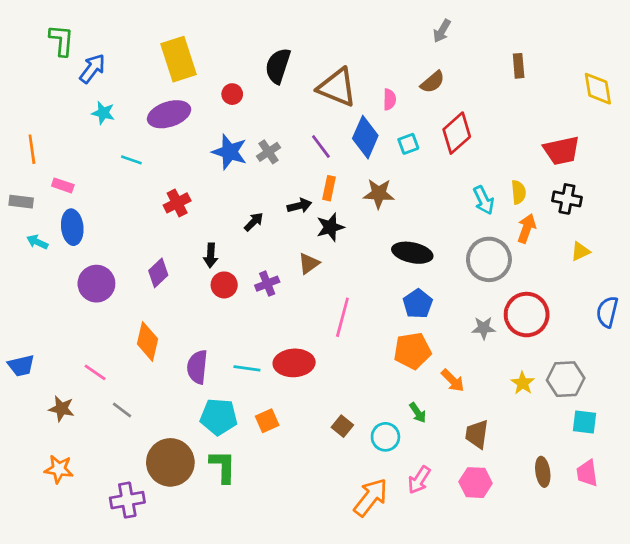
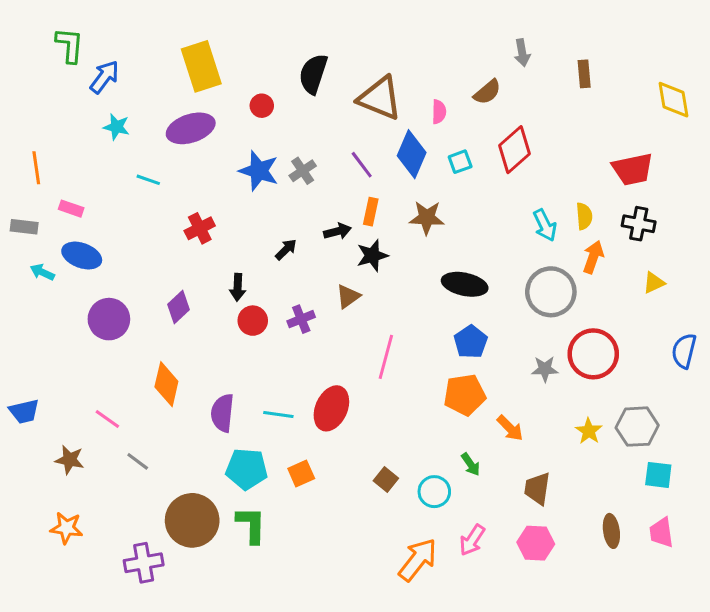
gray arrow: (442, 31) -> (522, 53), moved, turned -40
blue ellipse: (72, 227) -> (82, 256), turned -64
red ellipse: (294, 363) -> (331, 408), turned -63

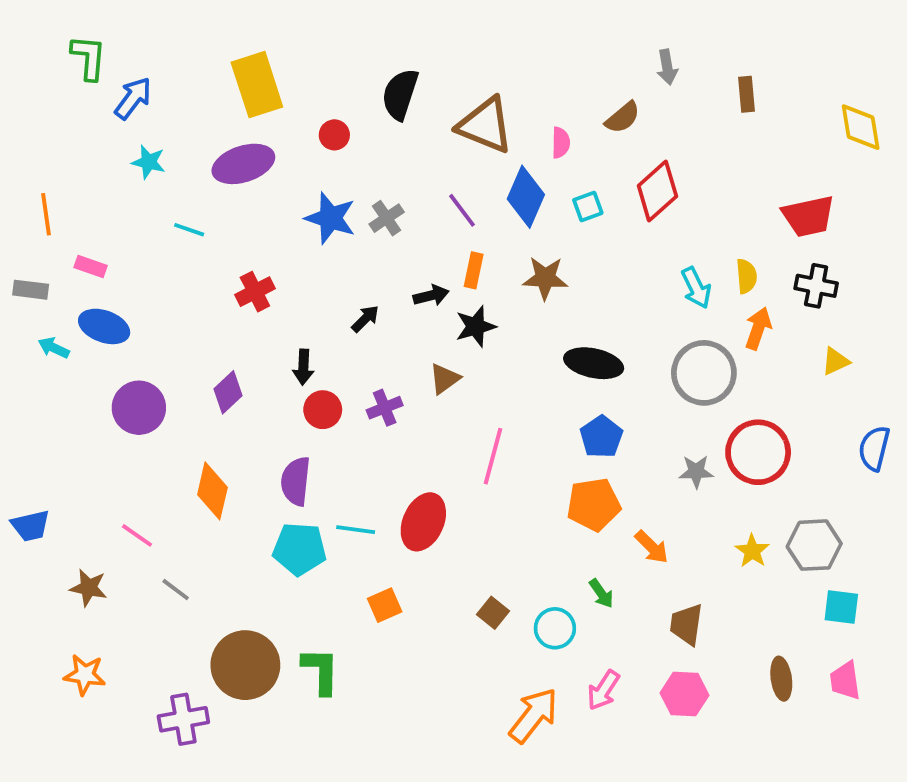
purple semicircle: (222, 413) -> (296, 481), moved
cyan pentagon: (247, 469) -> (300, 549), moved

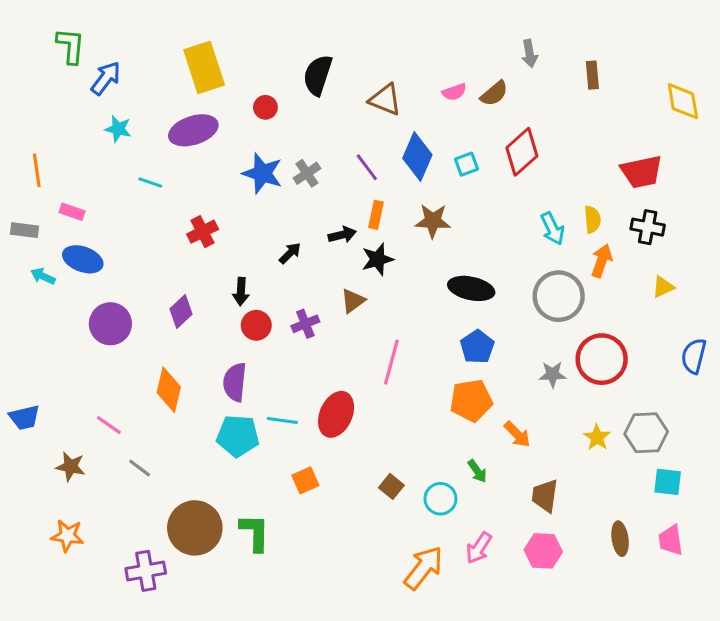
brown triangle: (485, 125) -> (385, 100), size x0.7
pink semicircle: (561, 143) -> (454, 92), moved, turned 70

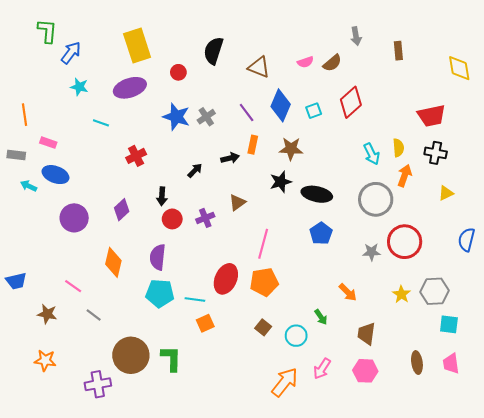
black star: (378, 259) -> (281, 182), moved
orange pentagon: (471, 401) -> (264, 282), moved
cyan line: (282, 420) -> (195, 300), moved

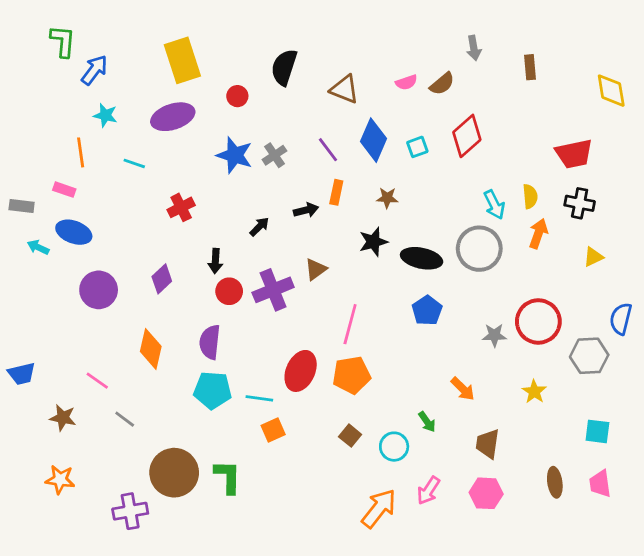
orange line: (25, 115) -> (81, 152), moved
brown star: (291, 149) -> (387, 198), size x0.7
gray circle: (376, 199) -> (479, 249), moved
purple cross: (205, 218) -> (273, 290), size x1.6
gray hexagon: (435, 291) -> (589, 356), moved

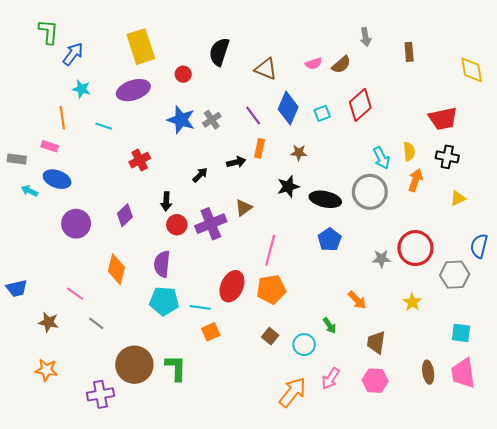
pink trapezoid: (600, 484) -> (463, 373), size x1.4

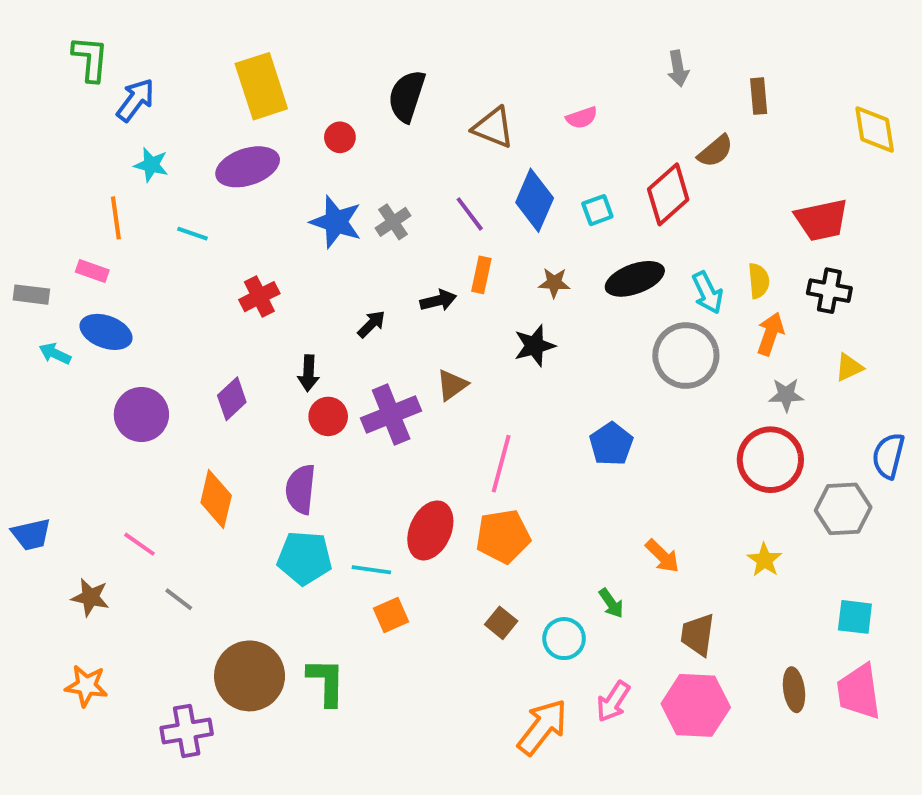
brown semicircle: (341, 65) -> (715, 151), moved
black ellipse: (325, 199) -> (635, 279), moved, turned -32
gray star: (381, 259) -> (786, 395), moved
pink hexagon: (375, 381) -> (696, 705), size x1.4

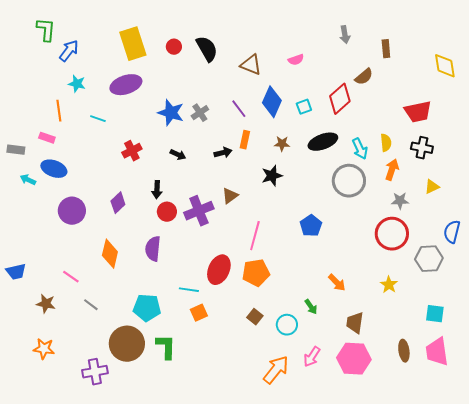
black semicircle: (407, 96) -> (207, 49), turned 132
red circle: (340, 137) -> (174, 47), moved
black arrow: (371, 324) -> (178, 155), moved, turned 70
cyan pentagon: (305, 558) -> (147, 308), moved

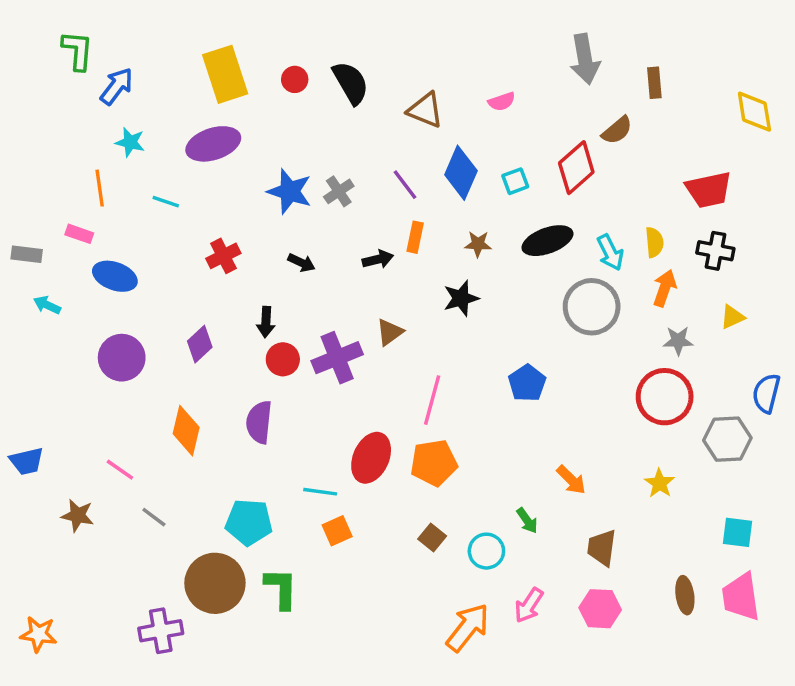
gray arrow: (345, 35) -> (585, 59), size x1.6
blue ellipse: (54, 169) -> (115, 276), moved
orange star: (44, 349) -> (39, 634), moved
pink hexagon: (354, 359) -> (600, 609), size x0.7

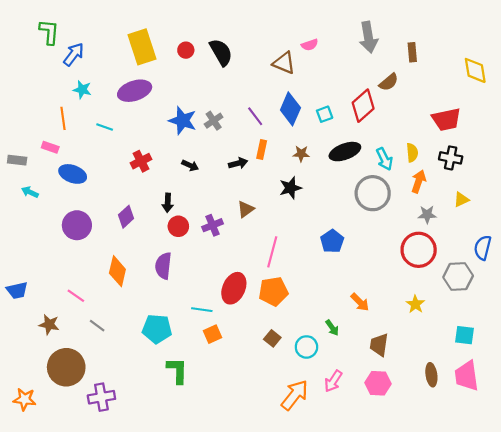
pink semicircle: (502, 101) -> (310, 45), moved
brown triangle: (425, 110) -> (284, 63), moved
purple cross: (337, 358) -> (212, 225), size x0.7
brown circle: (215, 583) -> (66, 367), moved

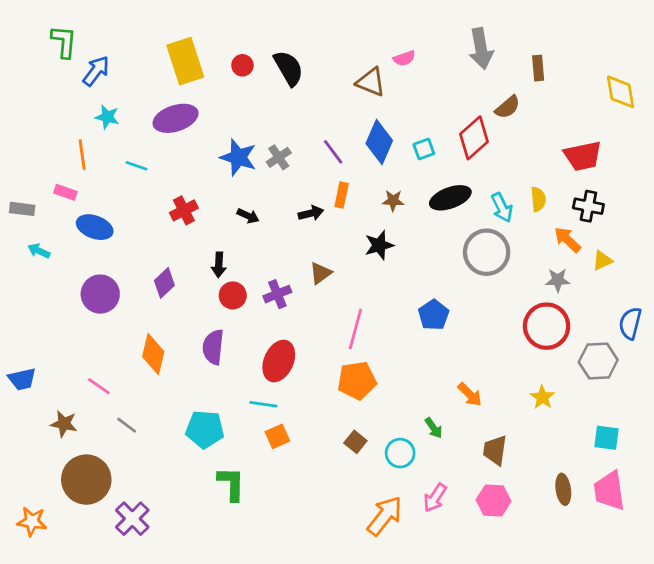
orange arrow: (419, 181) -> (567, 240), moved, turned -65
red ellipse: (234, 288) -> (279, 361), moved
purple cross: (101, 397) -> (132, 519), turned -35

